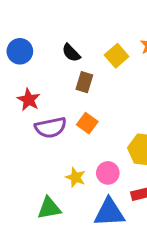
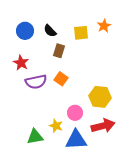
blue circle: (20, 51) -> (25, 31), moved
yellow square: (117, 56) -> (81, 33), turned 35
yellow star: (76, 177) -> (56, 126), moved

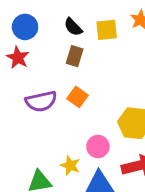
black semicircle: (50, 31) -> (73, 27), moved
red star: (21, 63) -> (18, 58), moved

